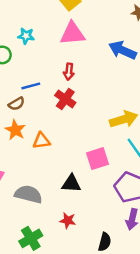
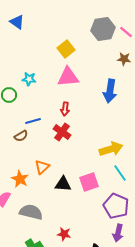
blue arrow: (122, 50) -> (110, 91), turned -105
orange star: (15, 130) -> (20, 179), moved
orange triangle: (41, 141) -> (42, 167), turned -35
black triangle: (71, 184) -> (63, 184), moved

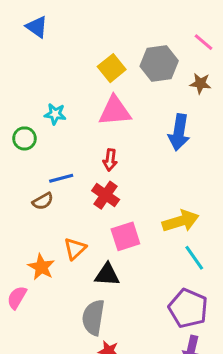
gray hexagon: (103, 29) -> (159, 63), moved
pink square: (89, 182) -> (125, 236), moved
gray semicircle: (31, 212) -> (93, 317), moved, turned -95

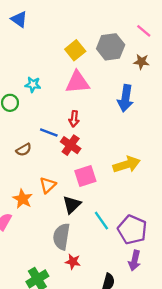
blue line: (61, 178) -> (49, 133), moved, turned 36
cyan line: (194, 258) -> (101, 221), moved
black triangle: (107, 275) -> (72, 205), turned -48

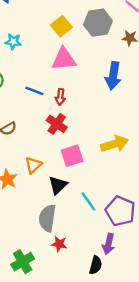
cyan star: (33, 85) -> (13, 42), moved
blue line: (49, 133) -> (34, 91), moved
purple arrow: (135, 261) -> (109, 244), moved

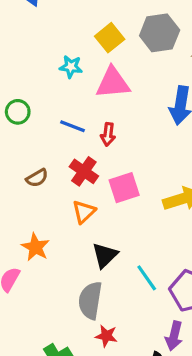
cyan star: (13, 42) -> (71, 67), moved
red cross: (57, 124) -> (84, 171), moved
pink square: (72, 156) -> (124, 188), moved
orange triangle: (33, 165) -> (84, 212), moved

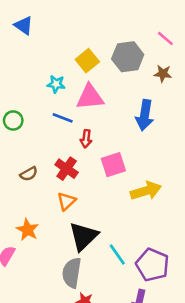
blue line: (73, 126) -> (63, 118), moved
pink square: (124, 188) -> (113, 165), moved
black triangle: (105, 255) -> (83, 236), size x1.4

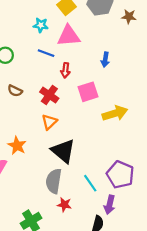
blue arrow: (145, 115) -> (105, 60), moved, size x0.6
brown semicircle: (29, 174) -> (15, 91), moved, turned 56
black triangle: (83, 236) -> (63, 151), turned -36
cyan line: (117, 254) -> (90, 183), moved

